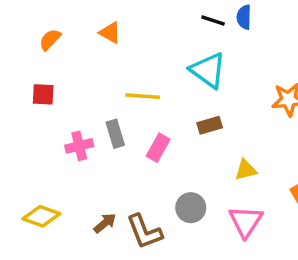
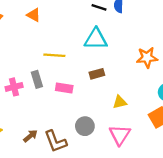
cyan triangle: (208, 70) -> (96, 39), turned -35
pink rectangle: (158, 148) -> (64, 88), turned 70

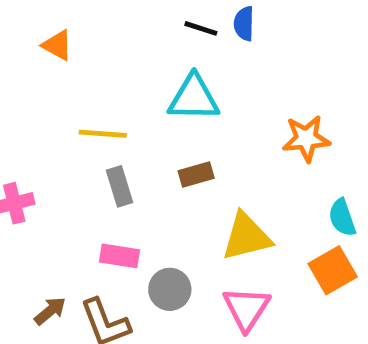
gray rectangle: (37, 79) -> (120, 186), moved
pink rectangle: (64, 88) -> (120, 256), moved
yellow triangle: (120, 102) -> (246, 237), size x1.6

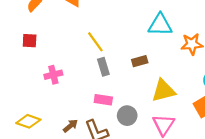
cyan triangle: (194, 98) -> (160, 25), moved
yellow line: (103, 134) -> (95, 42), turned 50

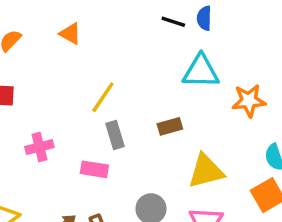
yellow line: (95, 42) -> (103, 97), turned 70
pink rectangle: (103, 100) -> (94, 169), moved

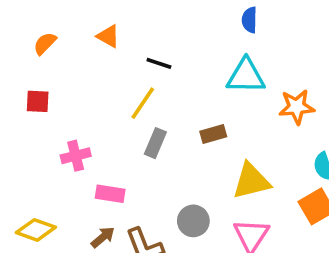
black line: (173, 22) -> (159, 63), moved
gray rectangle: (115, 135) -> (155, 143), turned 40
pink rectangle: (94, 169) -> (110, 194), moved

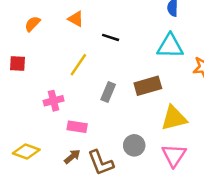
red square: (38, 101) -> (18, 63), moved
yellow line: (143, 103) -> (78, 65), moved
brown rectangle: (213, 134) -> (148, 86), size x1.5

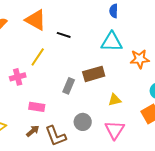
orange triangle: (76, 19) -> (36, 20), size x1.6
gray rectangle: (108, 92) -> (69, 86), moved
pink cross: (54, 101) -> (18, 77), moved
yellow triangle: (174, 118) -> (115, 100), size x0.6

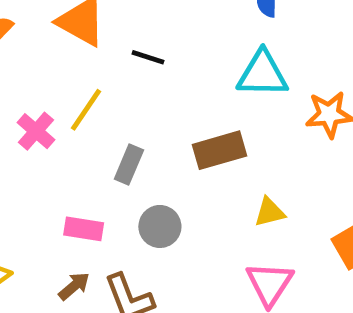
pink cross: (18, 77) -> (36, 131), moved, turned -35
gray rectangle: (69, 86) -> (129, 165), moved
gray circle: (83, 122) -> (160, 226), moved

